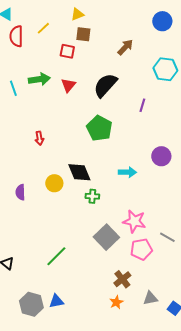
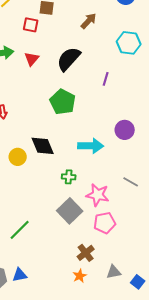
cyan arrow: (127, 172) -> (91, 146), size x1.4
green cross: (92, 196) -> (69, 177), moved
gray line: (167, 237) -> (131, 182), moved

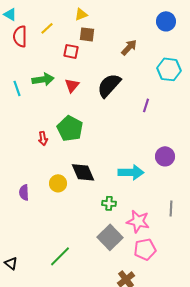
green pentagon: (63, 102) -> (70, 128), moved
gray line: (131, 182) -> (171, 208), turned 63

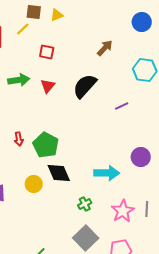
brown square: (87, 34) -> (34, 12), moved
purple line: (146, 105) -> (122, 106), turned 48
green pentagon: (70, 128) -> (46, 145), moved
green cross: (109, 203) -> (85, 204), turned -32
pink star: (138, 221) -> (123, 211), moved, turned 30

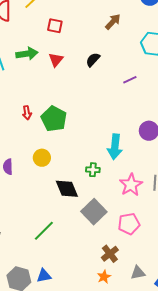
black semicircle: (85, 86) -> (93, 60), size x0.6
black diamond: (59, 173) -> (67, 189), moved
cyan arrow: (107, 173) -> (115, 147), turned 95
green cross: (85, 204) -> (93, 170), moved, turned 32

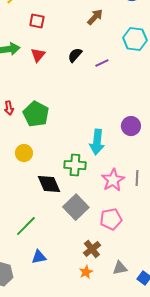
purple line: (130, 80) -> (102, 63), moved
green cross: (93, 170) -> (75, 165), size x1.5
blue triangle: (44, 276) -> (39, 257), moved

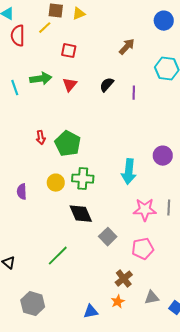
purple line: (102, 63) -> (134, 93), turned -64
green cross: (75, 165) -> (83, 179), moved
pink star: (113, 180) -> (145, 210), turned 30
gray square: (76, 207) -> (108, 237), size x0.7
blue triangle: (39, 257) -> (91, 312), moved

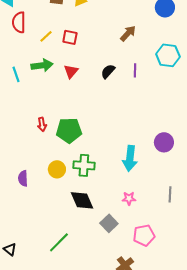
yellow line: (45, 28) -> (46, 36), moved
purple line: (134, 93) -> (135, 70), moved
green pentagon: (68, 144) -> (69, 130), turned -30
pink star: (145, 210) -> (129, 198), moved, size x0.6

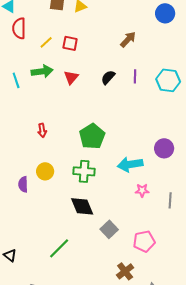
cyan hexagon: (168, 55) -> (168, 80), moved
green pentagon: (69, 130) -> (92, 136), moved, turned -30
cyan arrow: (130, 158) -> (130, 164), turned 75
yellow circle: (57, 169) -> (45, 171), moved
pink star: (129, 198) -> (142, 190), moved

